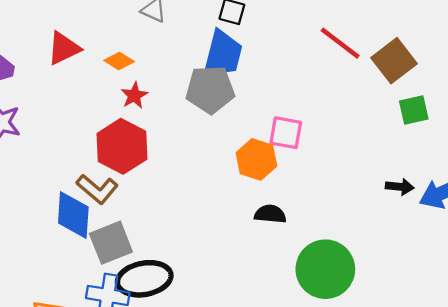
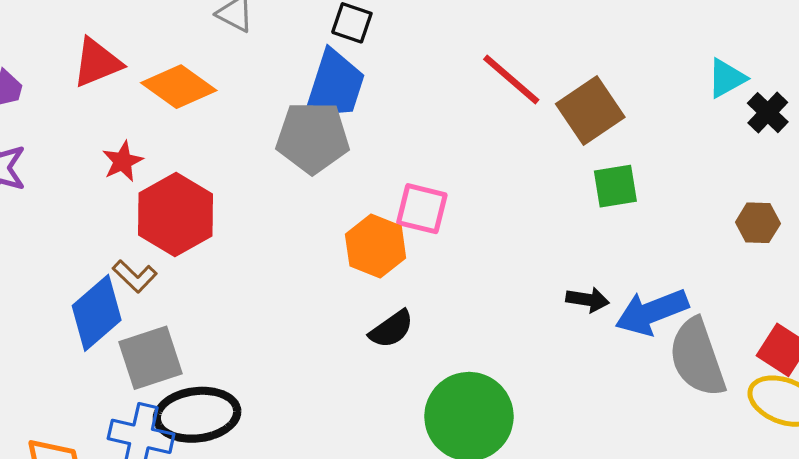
orange diamond: (119, 61) -> (179, 87), size x1.6
red star: (134, 95) -> (123, 161), moved
brown L-shape: (97, 189) -> (135, 276), size x0.7
black semicircle: (270, 214) -> (391, 329), turned 136
blue diamond: (73, 215) -> (97, 313), turned 42

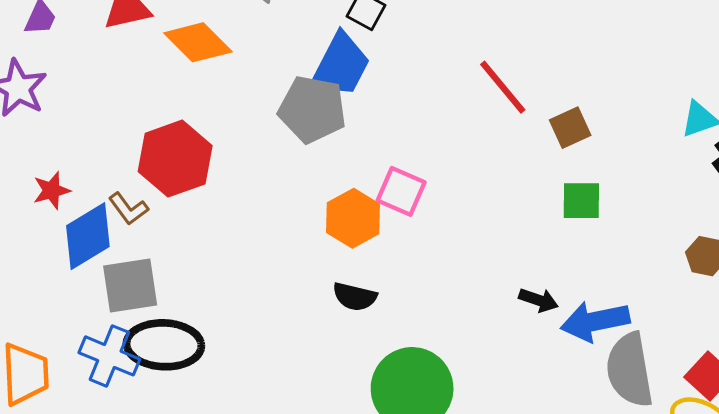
brown square: (590, 110) -> (570, 128), size x0.7
red star: (123, 161) -> (52, 190), moved
black semicircle: (391, 329) -> (355, 297), turned 39

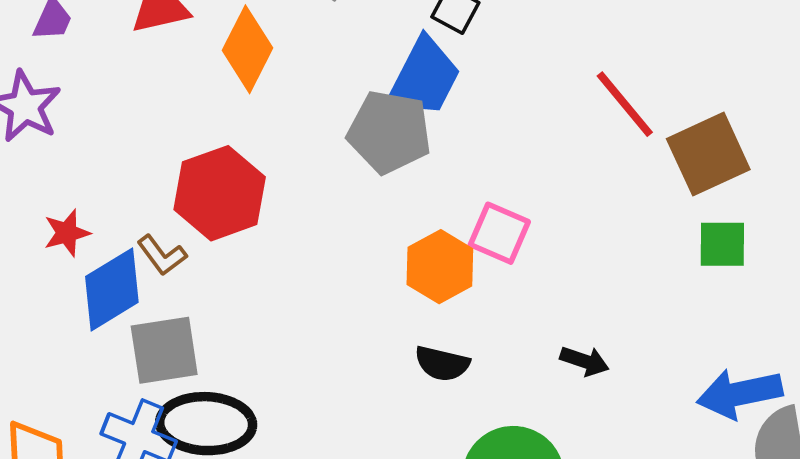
orange diamond: (198, 42) -> (248, 49), turned 72
brown square: (570, 128) -> (708, 154), size x1.6
black arrow: (538, 300) -> (585, 361), moved

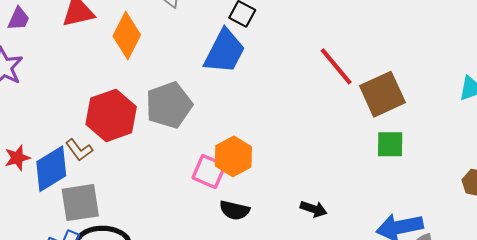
gray pentagon: (389, 132) -> (169, 105), moved, turned -30
red star: (67, 233) -> (17, 158), moved
pink square: (499, 233) -> (209, 171), moved

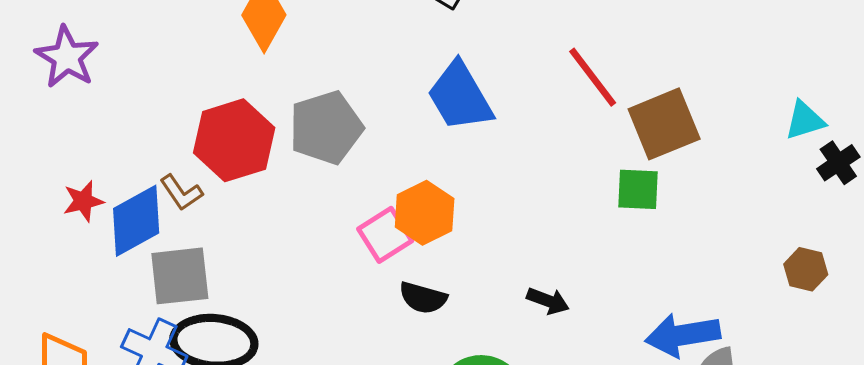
blue trapezoid: (225, 51) -> (460, 97), moved, turned 120
green square: (390, 144) -> (638, 189), moved
pink square: (209, 171) -> (385, 235), turned 32

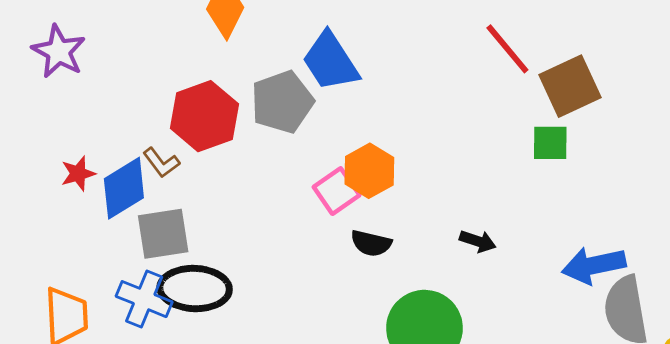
blue trapezoid: (460, 97) -> (330, 61), moved

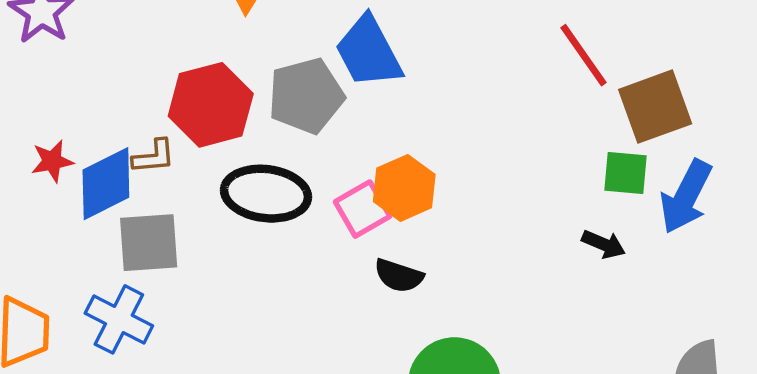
brown L-shape: (161, 163) -> (154, 157), turned -63
black arrow: (478, 241) -> (604, 244), moved
blue arrow: (594, 265) -> (686, 197), moved, turned -56
black ellipse: (195, 289) -> (266, 194), moved

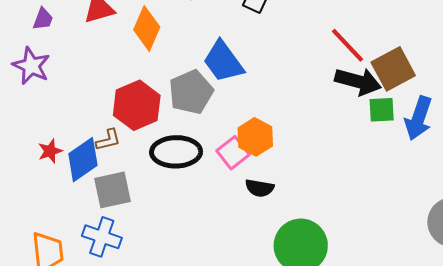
black arrow: (604, 244) -> (358, 81), moved, size x1.8

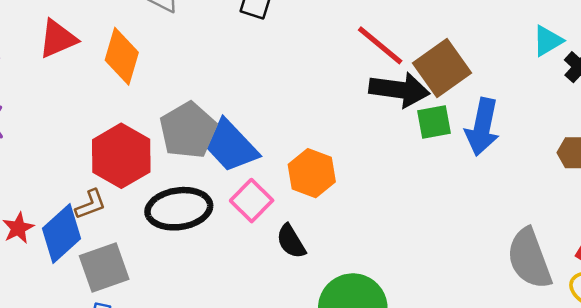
blue trapezoid: (223, 61) -> (231, 146), moved
orange hexagon: (255, 137) -> (312, 173), moved
black semicircle: (260, 188) -> (291, 241), turned 56

